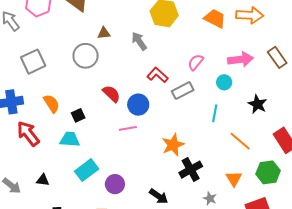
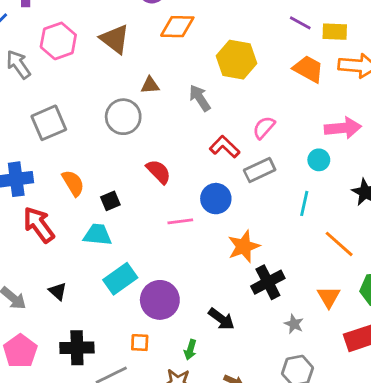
pink semicircle: (196, 62) -> (264, 128), moved
blue circle: (138, 105) -> (216, 199), moved
black triangle: (43, 180) -> (58, 291), turned 32
purple circle: (115, 184) -> (160, 300), size x1.4

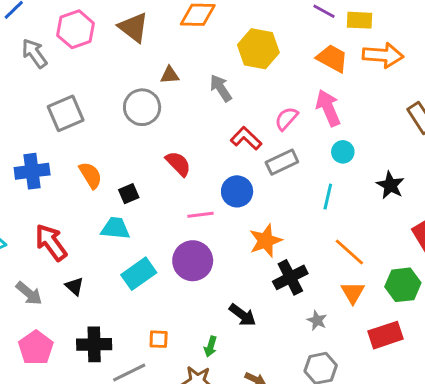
pink arrow: (343, 128) -> (328, 108), moved, turned -108
red arrow: (39, 225) -> (51, 242), moved
orange line: (339, 244) -> (349, 252), moved
purple circle: (160, 300) -> (193, 261), moved

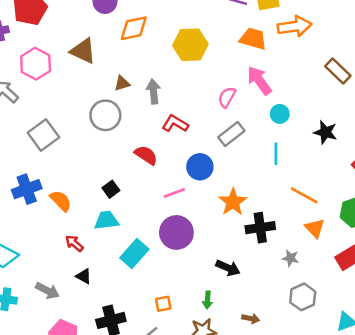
gray arrow: (221, 88) -> (153, 92), moved, turned 40
red L-shape: (246, 138) -> (175, 124), moved
orange semicircle: (91, 175) -> (61, 201), moved
red arrow: (51, 242) -> (74, 243), moved, size x0.6
black cross: (290, 277) -> (260, 228), turned 32

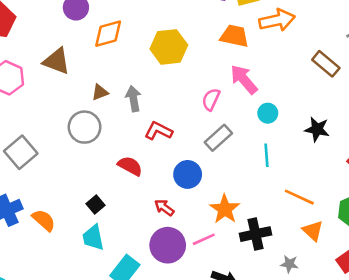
pink line: (174, 193) -> (204, 239), moved
cyan trapezoid: (106, 220) -> (93, 238), turned -90
red arrow: (74, 243) -> (164, 208), moved

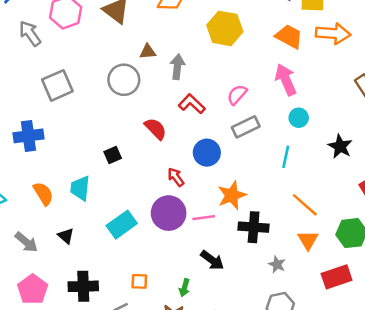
pink semicircle: (211, 99) -> (237, 95), moved
orange semicircle: (44, 220) -> (43, 194), moved
cyan trapezoid: (93, 238) -> (80, 188), moved

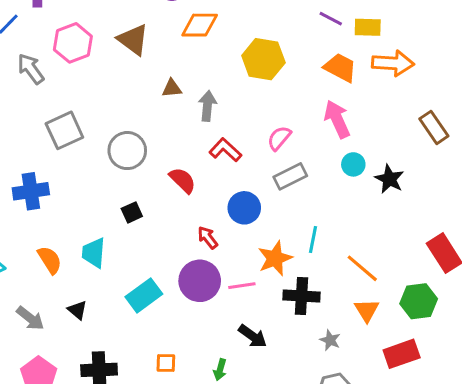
gray circle: (124, 80) -> (127, 151), moved
black star: (340, 146) -> (389, 179), moved
cyan line: (286, 157) -> (313, 240), moved

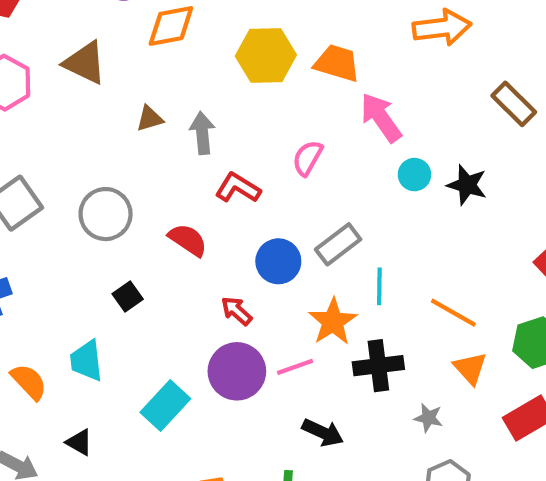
orange trapezoid: (340, 68) -> (337, 63), moved
gray rectangle: (290, 176) -> (338, 244), moved

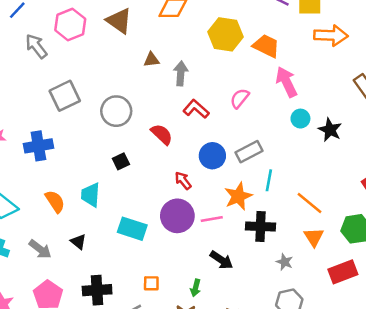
cyan rectangle: (165, 405) -> (132, 229), turned 56

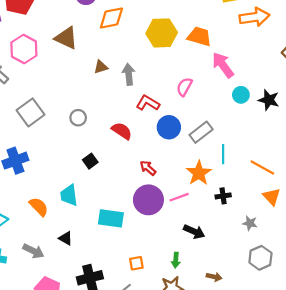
gray circle: (116, 111) -> (78, 118), size x0.6
blue circle: (212, 156) -> (169, 127), moved
black cross: (261, 227) -> (223, 196), size x0.6

